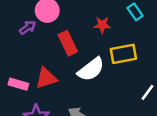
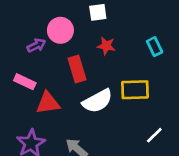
red star: (102, 25) -> (106, 46), moved
pink rectangle: (18, 84) -> (25, 82), moved

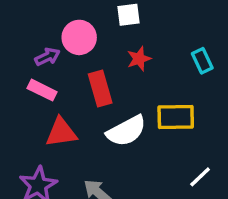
red star: (106, 46) -> (139, 59), turned -30
pink rectangle: (25, 82) -> (42, 90), moved

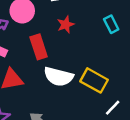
yellow rectangle: (176, 117) -> (94, 80), moved, turned 32
white semicircle: (126, 131) -> (59, 77), turned 44

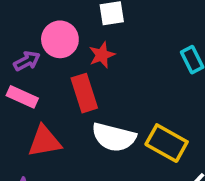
red star: (66, 24) -> (102, 55), moved

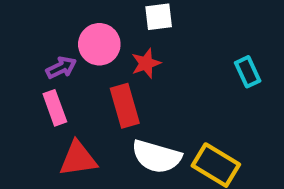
pink rectangle: (22, 97) -> (55, 108), turned 44

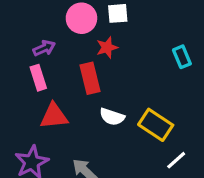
pink circle: (99, 44) -> (81, 18), moved
white semicircle: (157, 157) -> (112, 117), size x0.7

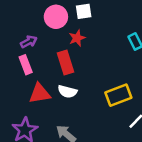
white semicircle: (112, 117) -> (67, 92), moved
yellow rectangle: (156, 125) -> (118, 95), turned -50

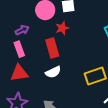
white semicircle: (67, 92) -> (53, 72), turned -42
red triangle: (40, 93) -> (19, 73), moved

